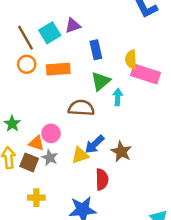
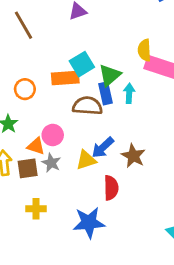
cyan square: (50, 33) -> (82, 64), moved
blue rectangle: (96, 50) -> (106, 93), moved
orange circle: (27, 64) -> (25, 89), moved
orange rectangle: (58, 69) -> (65, 78), moved
brown square: (29, 162) -> (28, 168), turned -30

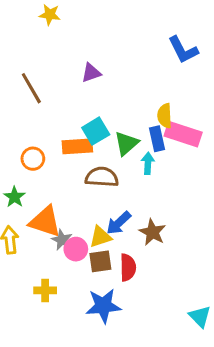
blue rectangle: (106, 93) -> (157, 139), moved
pink circle: (53, 135) -> (76, 249), moved
orange triangle: (36, 146) -> (45, 221), size x1.6
brown square: (28, 168) -> (100, 261), moved

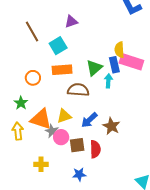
cyan square: (96, 131) -> (58, 46), moved
yellow triangle: (100, 237) -> (64, 116), moved
blue star: (103, 306) -> (79, 174), size x0.6

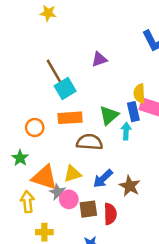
purple triangle: (71, 22) -> (99, 59), moved
brown line: (32, 32) -> (54, 71), moved
yellow arrow: (18, 131) -> (27, 202), moved

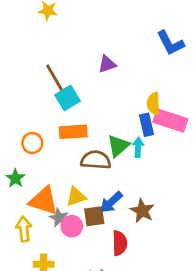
green triangle: (109, 115) -> (118, 146), moved
brown square: (88, 209) -> (94, 216), moved

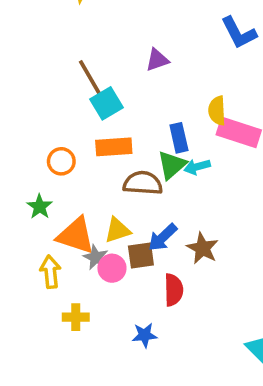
blue rectangle: (146, 125) -> (179, 138), moved
cyan arrow: (138, 147) -> (197, 167), turned -108

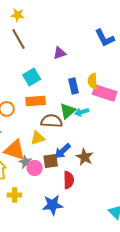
brown line: (90, 78) -> (19, 39), moved
blue rectangle: (179, 138) -> (74, 86), moved
yellow triangle: (117, 230) -> (38, 138), moved
blue star: (145, 335) -> (53, 205), size x1.5

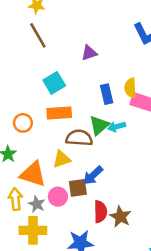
brown star: (85, 157) -> (120, 217), moved
gray star: (26, 162) -> (37, 204), moved
yellow cross: (15, 195) -> (33, 230), size x1.5

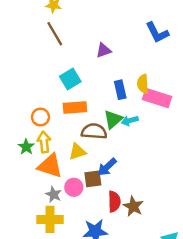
yellow arrow: (15, 199) -> (44, 142), moved

